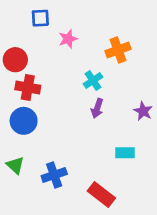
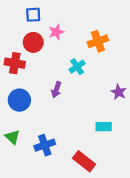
red circle: (15, 60) -> (33, 42), moved
red cross: (28, 87) -> (15, 63), moved
purple arrow: (97, 108) -> (56, 90), moved

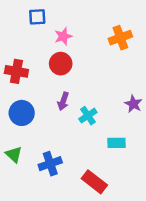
orange cross: (98, 41) -> (120, 38), moved
red circle: (33, 42) -> (61, 64), moved
cyan cross: (77, 67) -> (88, 116), moved

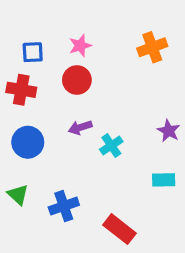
blue square: (37, 17) -> (33, 52), moved
purple arrow: (63, 101) -> (80, 127), turned 54
cyan rectangle: (116, 143) -> (164, 180), moved

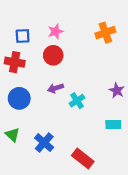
blue cross: (64, 206) -> (44, 143), turned -30

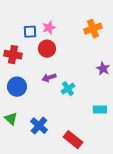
blue square: (23, 36) -> (30, 32), moved
purple star: (117, 90) -> (103, 69), moved

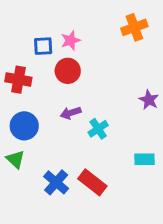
orange cross: (93, 29) -> (134, 27), moved
green triangle: (11, 119) -> (16, 159), moved
red rectangle: (73, 140) -> (92, 182), moved

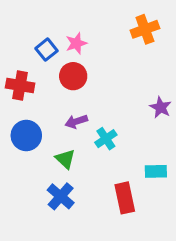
blue square: (43, 46) -> (47, 50), turned -36
green triangle: (16, 159) -> (65, 159), moved
red rectangle: (92, 182) -> (125, 198), moved, turned 40

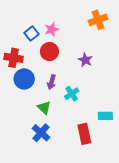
purple star: (161, 107) -> (85, 60), moved
purple arrow: (76, 121) -> (52, 82), turned -56
blue circle: (26, 135) -> (24, 79), moved

